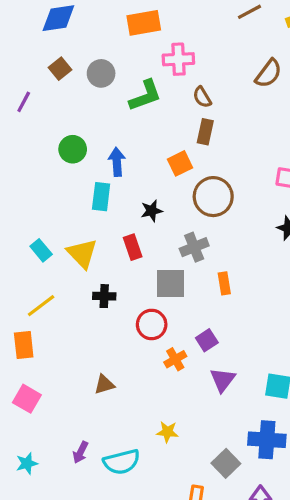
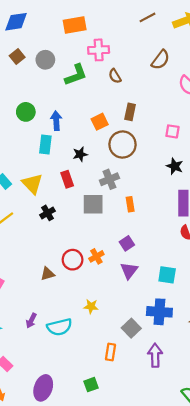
brown rectangle: (205, 132) -> (130, 112), moved
black cross: (104, 296) -> (48, 213), turned -32
red circle: (152, 324) -> (73, 260), moved
purple square: (207, 340) -> (127, 243), moved

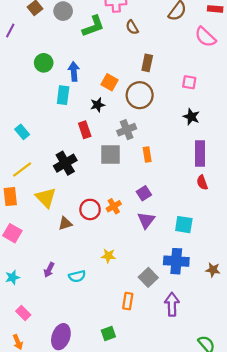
orange square: (100, 122) -> (109, 82), moved, turned -35
yellow triangle: (32, 184) -> (46, 198), moved
black cross: (48, 213) -> (65, 163), size x1.5
cyan semicircle: (59, 327) -> (77, 276), size x0.7

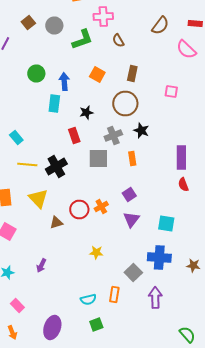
orange square: (109, 82) -> (97, 74), moved
black star: (191, 117) -> (141, 130), moved
yellow line: (22, 170) -> (27, 164), moved, turned 42
cyan semicircle: (77, 276) -> (88, 300), moved

